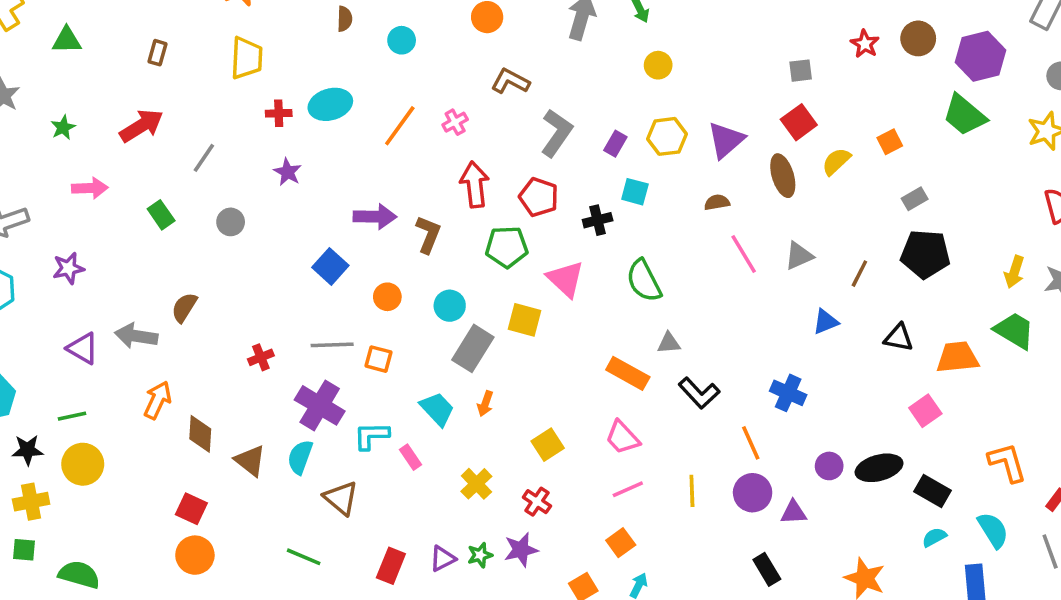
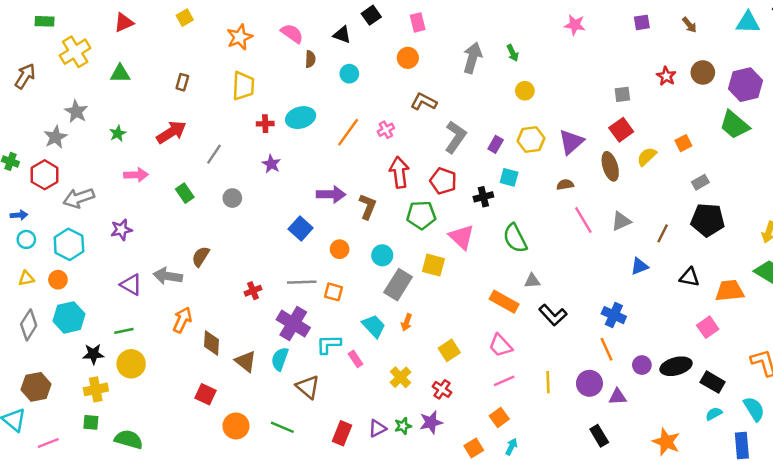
orange line: (751, 443) -> (607, 349), moved
orange circle: (195, 555) -> (236, 426), moved

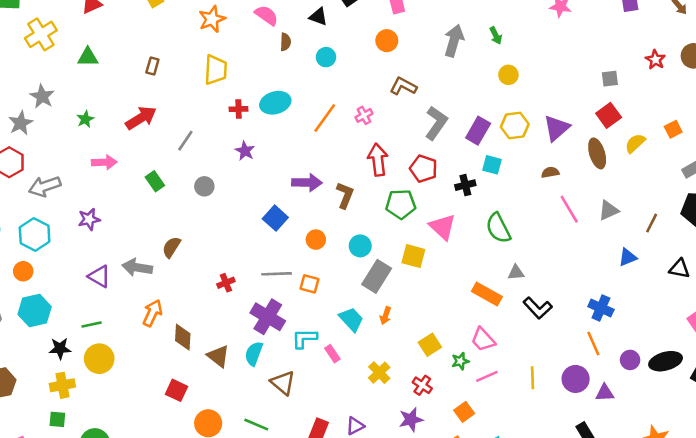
purple rectangle: (496, 144) -> (478, 131), size x1.5
orange square: (499, 417) -> (464, 412), moved
green star: (403, 426) -> (460, 361), moved

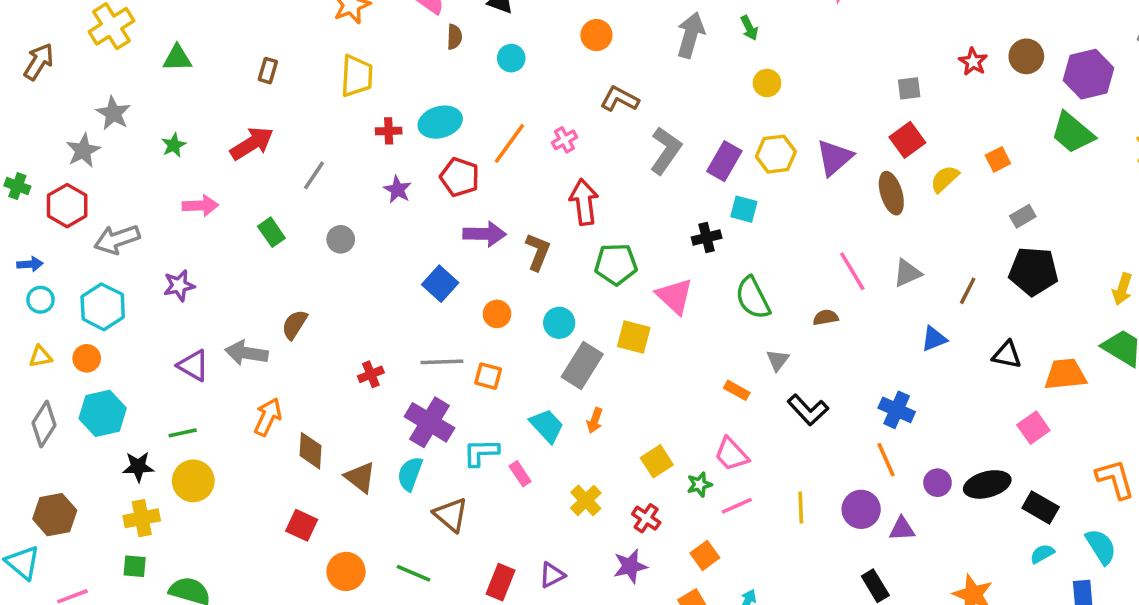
red pentagon: (424, 169) -> (460, 177), moved
brown semicircle: (550, 172) -> (826, 317), moved
gray triangle: (516, 273) -> (778, 360), turned -48
orange rectangle: (487, 294) -> (737, 390), size x0.6

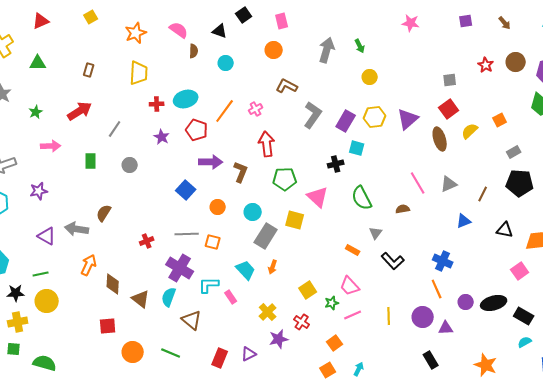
green rectangle: (271, 232) -> (91, 161), turned 35
red square: (302, 525) -> (108, 326), turned -30
purple star: (630, 566) -> (279, 339), moved

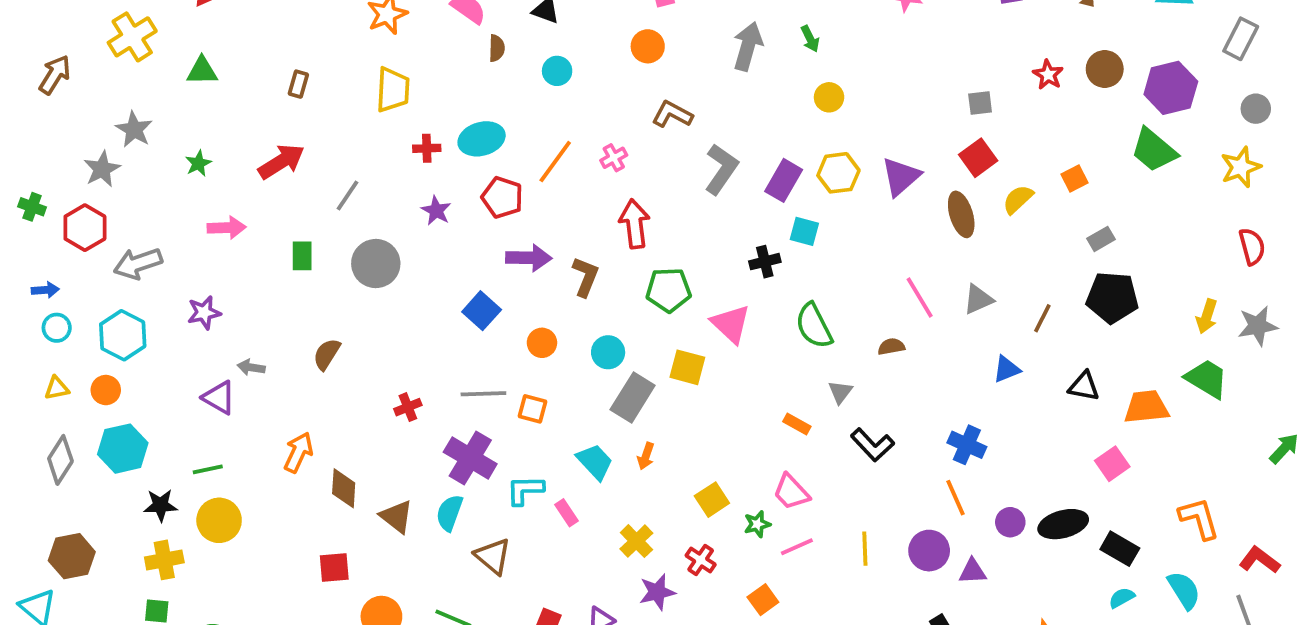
gray circle: (130, 165) -> (376, 263), size x1.6
gray arrow: (77, 229) -> (251, 367), moved, size x0.6

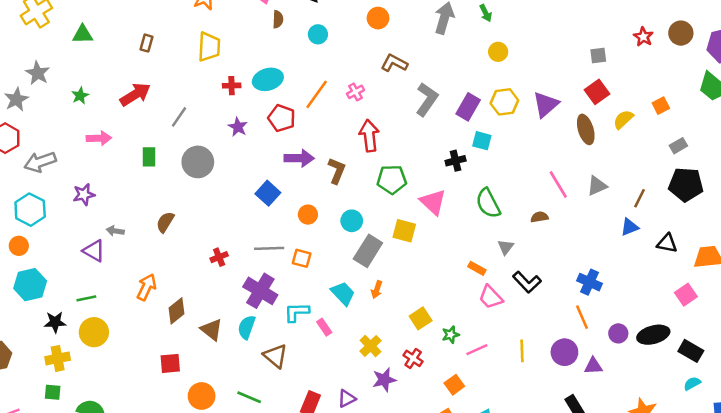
blue triangle: (1007, 369) -> (630, 227), moved
brown diamond: (344, 488) -> (177, 311), turned 48
pink trapezoid: (791, 492) -> (491, 297), moved

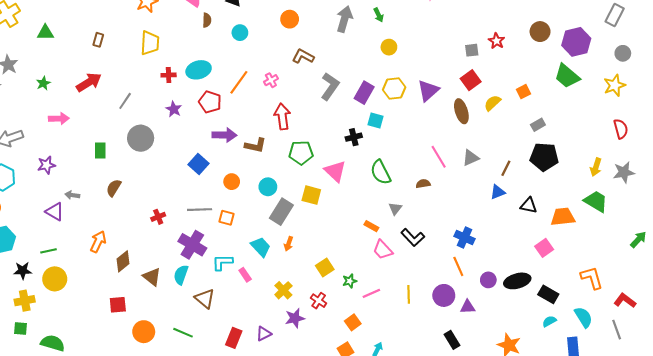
red star: (643, 37) -> (497, 41), moved
green rectangle: (149, 157) -> (100, 151), moved
brown L-shape: (337, 171) -> (255, 145), turned 80

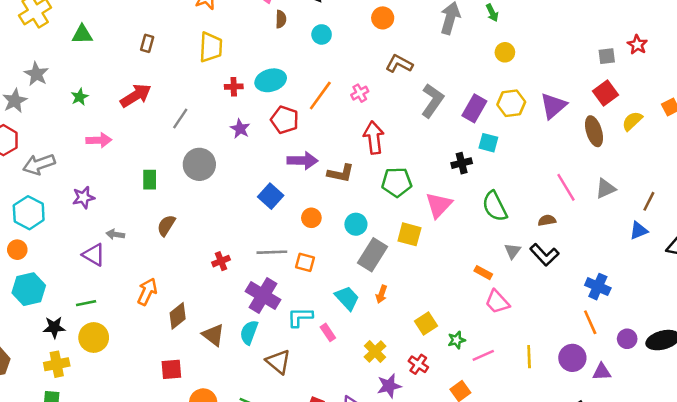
pink triangle: (335, 171) -> (439, 205), turned 30
black L-shape: (413, 237) -> (544, 255), moved

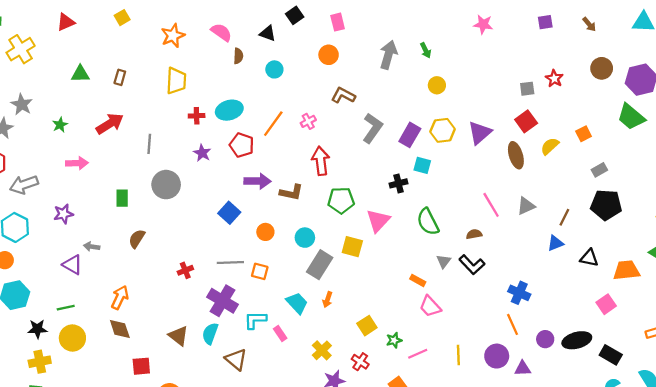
green triangle: (82, 34) -> (80, 74), moved
gray line: (180, 119) -> (149, 144), turned -30
brown diamond: (178, 316) -> (120, 329), moved, turned -70

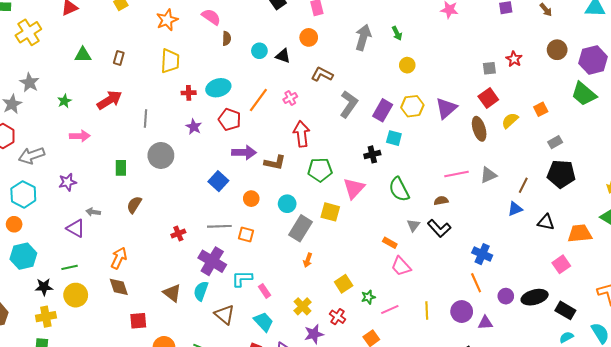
black triangle: (268, 33) -> (283, 56), moved
pink line: (491, 205) -> (457, 174), turned -70
cyan trapezoid: (297, 303) -> (264, 322), moved

